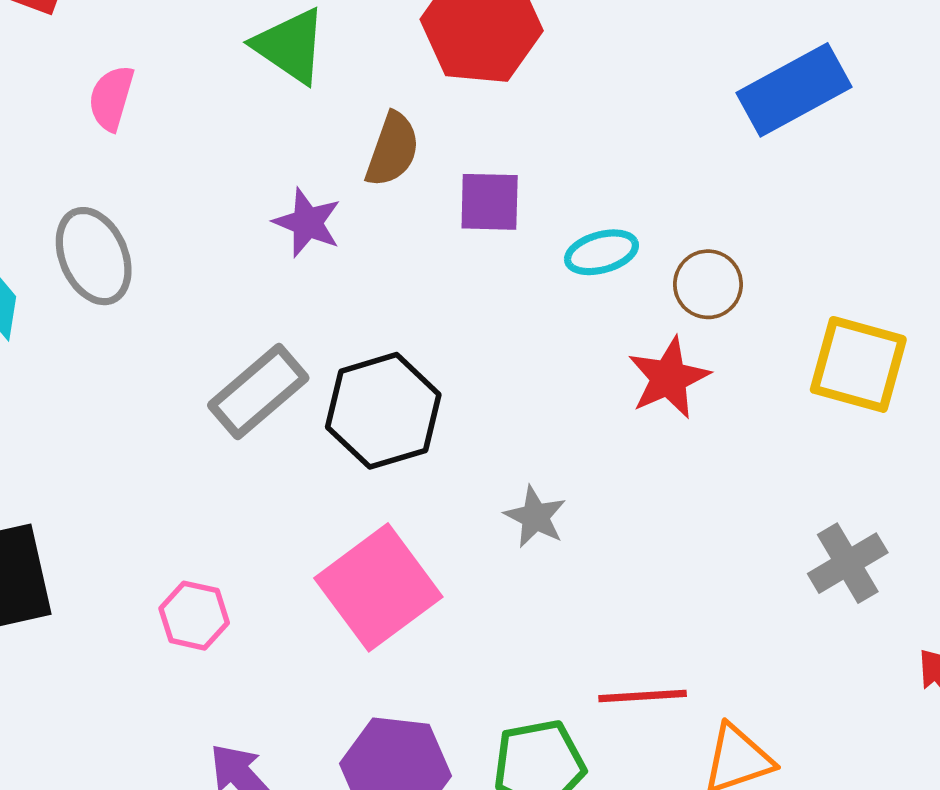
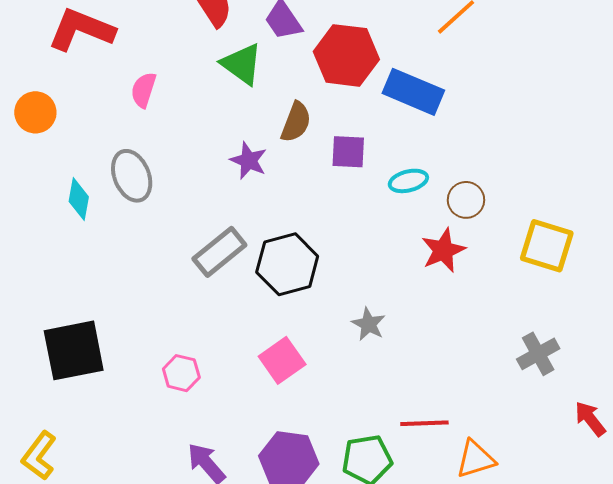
blue rectangle: (794, 90) -> (413, 92), moved, turned 50
pink square: (378, 587) -> (282, 360), size x0.7

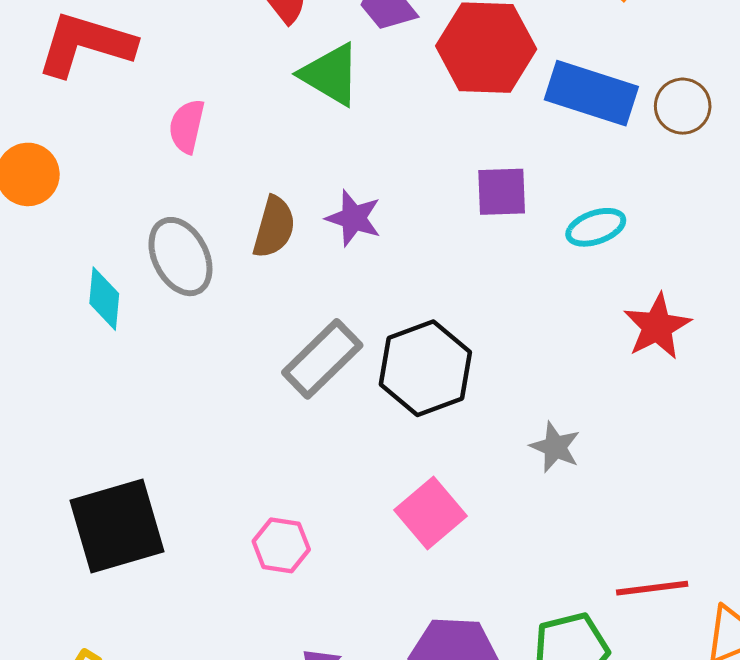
brown semicircle: (296, 122) -> (274, 227), moved
brown circle: (466, 200) -> (683, 106), moved

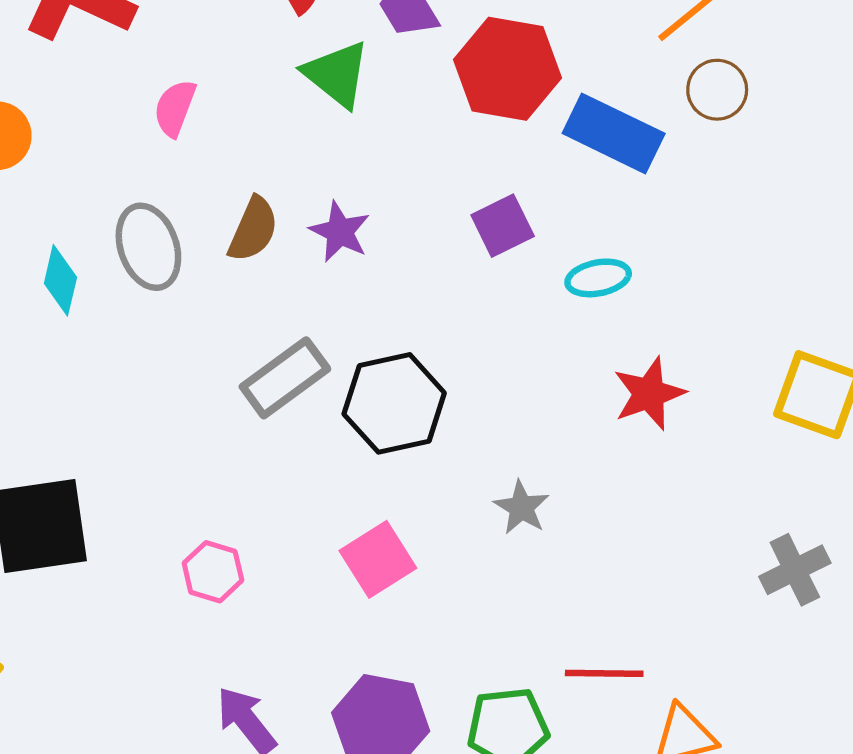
brown circle: (683, 106) -> (717, 90), moved
purple square: (502, 192) -> (503, 226), turned -32

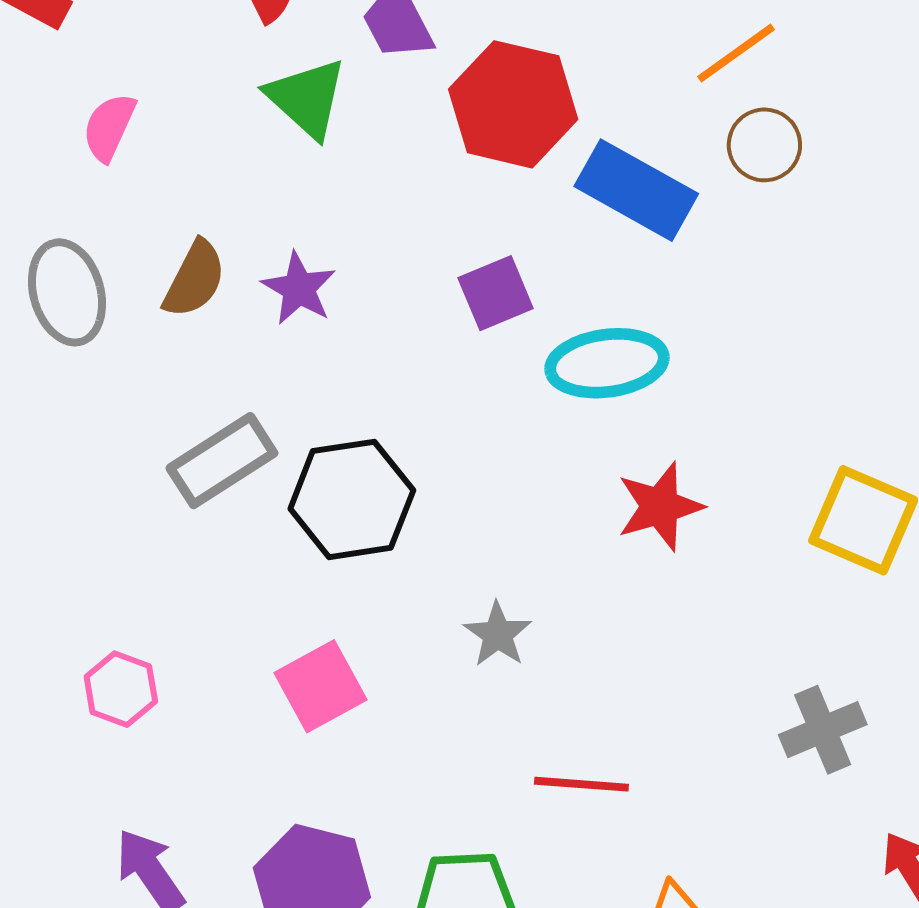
cyan ellipse: (598, 278) -> (607, 363), size x1.5
red line: (604, 673) -> (581, 784), moved

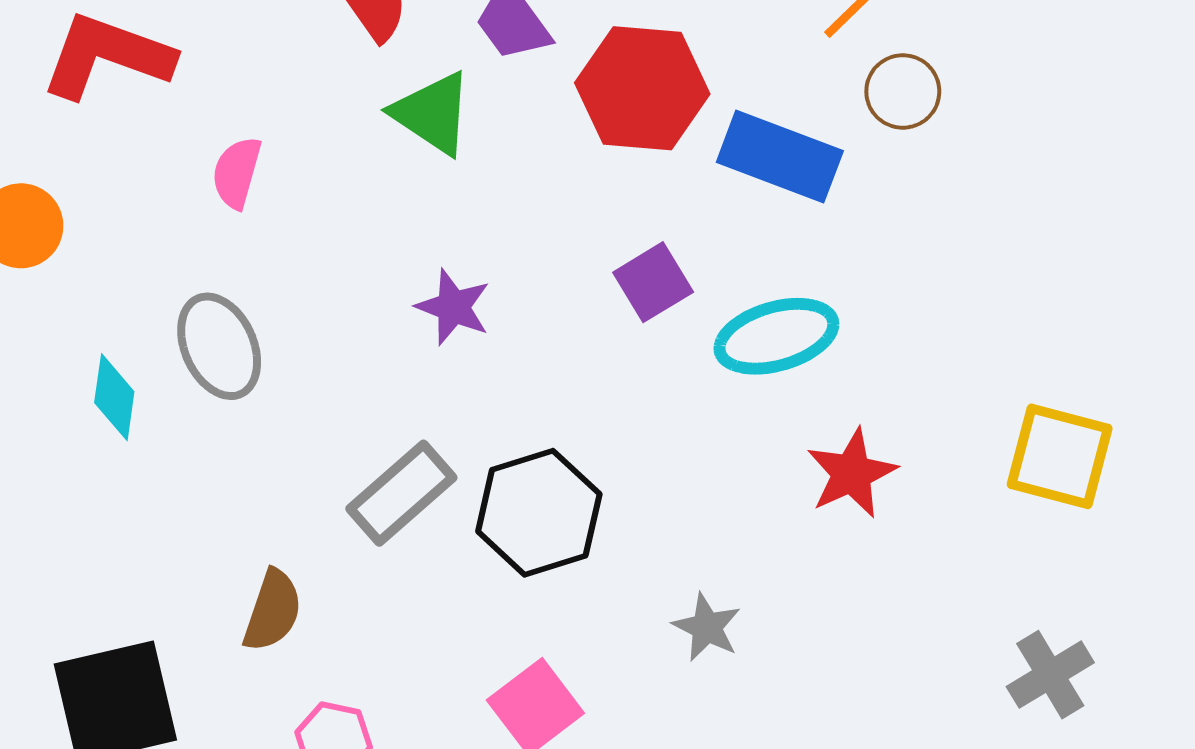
brown semicircle: (195, 279) -> (273, 611), moved

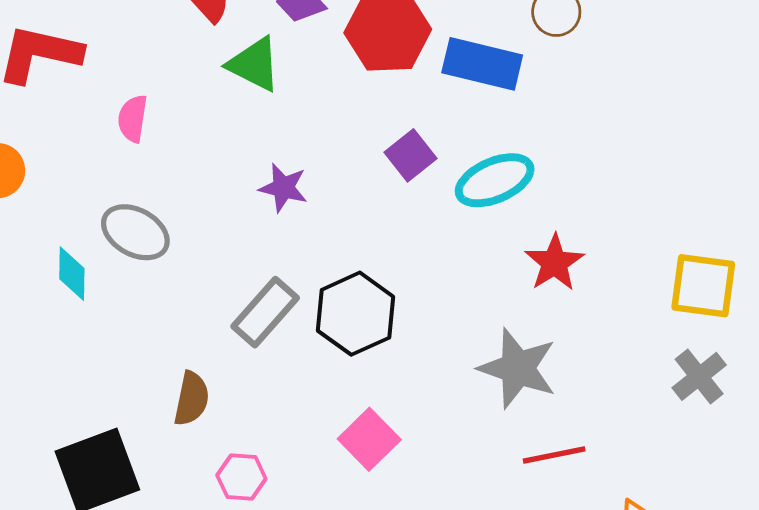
gray ellipse: (219, 346) -> (135, 232), turned -30
yellow square: (1060, 456) -> (703, 286), moved
gray star: (707, 627) -> (518, 368), moved, size x1.8

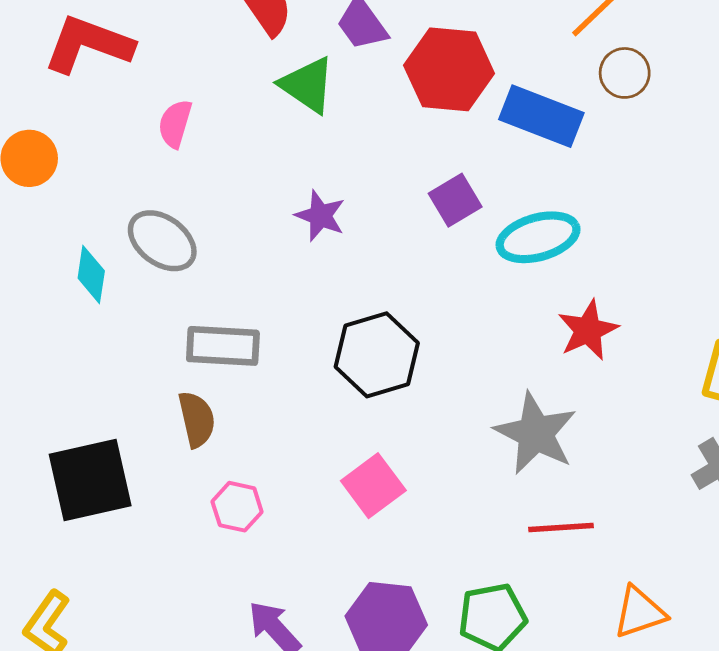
gray rectangle: (265, 312) -> (223, 346), moved, turned 44
brown semicircle: (191, 399) -> (197, 419), turned -32

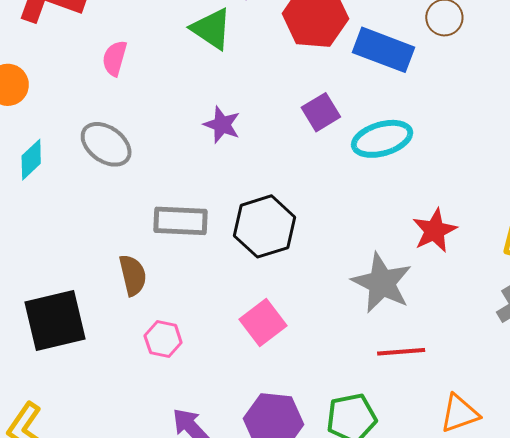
cyan diamond: (91, 274) -> (31, 160), moved, turned 39
red star: (588, 330) -> (435, 231), moved
gray rectangle: (223, 346) -> (180, 221), moved

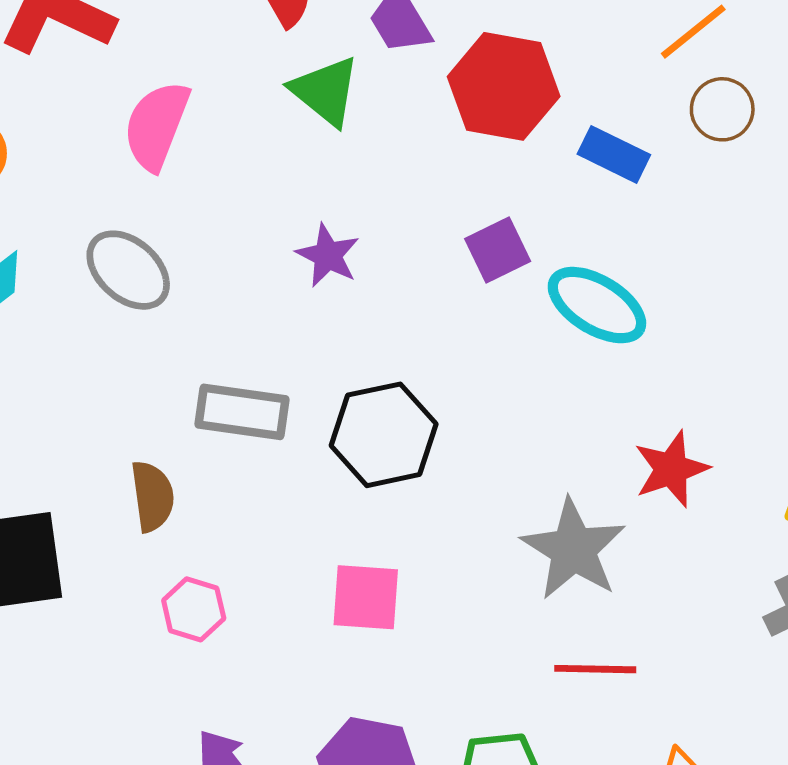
blue rectangle: (384, 50) -> (614, 154), size x0.7
pink semicircle: (115, 58) -> (156, 126), size x1.5
cyan ellipse: (382, 139) -> (597, 305), turned 42
pink square: (263, 322) -> (366, 597), turned 36

